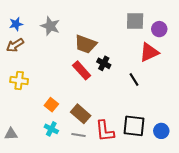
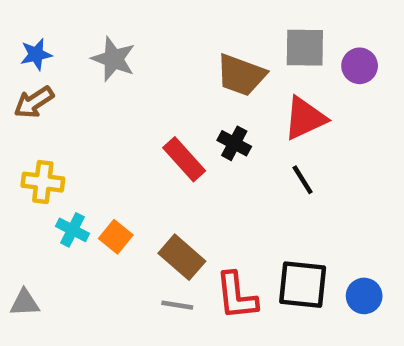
brown trapezoid: (86, 44) -> (241, 75), moved
red triangle: (149, 52) -> (305, 118), moved
cyan cross: (51, 129) -> (72, 230), moved

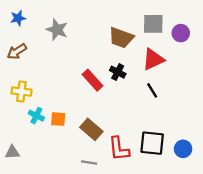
blue star: (36, 54) -> (18, 18), moved
orange square: (116, 237) -> (58, 119), turned -35
gray line: (177, 305) -> (89, 163), moved

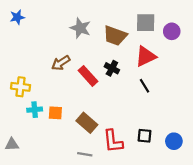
gray star: (57, 30) -> (80, 28), moved
brown arrow: (17, 51) -> (61, 63), moved
cyan cross: (36, 116) -> (35, 110), turned -32
black square: (152, 143) -> (145, 136), size x0.6

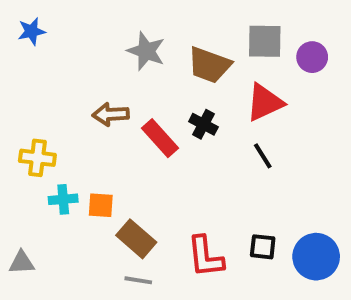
brown arrow: (61, 63) -> (111, 114), turned 30
brown rectangle: (87, 123) -> (136, 239), moved
blue circle: (174, 141) -> (316, 257), size x1.5
gray line: (85, 154) -> (138, 280), moved

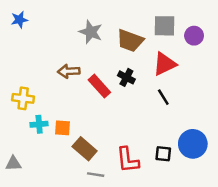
blue circle: (316, 257) -> (193, 144), moved
gray line: (138, 280) -> (96, 175), moved

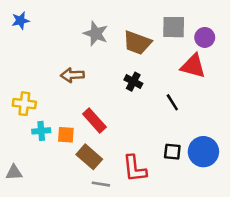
red triangle: (165, 64) -> (193, 66), moved, turned 40
red rectangle: (99, 86) -> (94, 121), moved
black square: (163, 154) -> (172, 152), moved

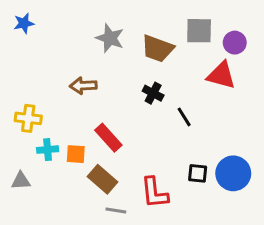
black line: (172, 102) -> (184, 117), moved
gray triangle: (14, 172) -> (21, 181), moved

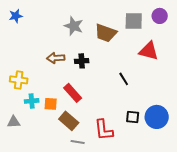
purple circle: (235, 43) -> (160, 16), moved
black cross: (153, 93) -> (82, 61), moved, turned -32

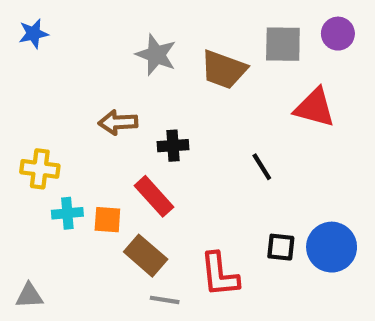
black cross: (82, 61) -> (173, 146), moved
gray triangle: (14, 122) -> (29, 296), moved

